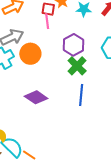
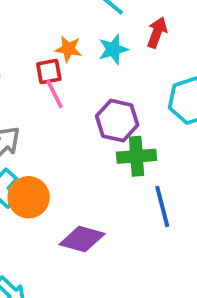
orange circle: (30, 54) -> (29, 197), moved
green cross: (77, 66) -> (137, 156), turned -30

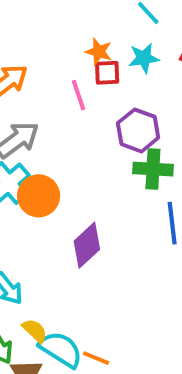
red square: (49, 72) -> (107, 73), moved
purple diamond: (82, 239) -> (87, 245), turned -66

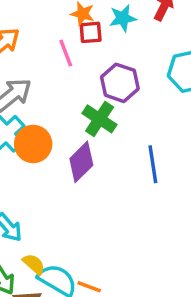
green cross: (153, 169) -> (100, 119), moved, turned 32
purple diamond: (87, 245) -> (81, 162), moved

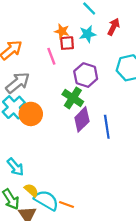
purple diamond: (81, 162) -> (82, 119), moved

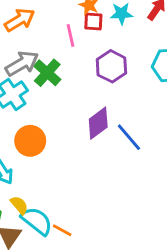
green cross: (73, 98) -> (47, 73), moved
orange circle: (31, 114) -> (30, 141), moved
blue line: (107, 127) -> (129, 137), turned -40

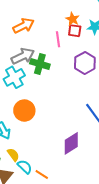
green cross: (47, 73) -> (40, 64), turned -30
purple diamond: (98, 123) -> (71, 143), moved
cyan semicircle: (37, 221) -> (25, 167), size x0.7

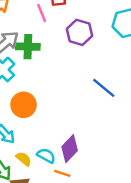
purple diamond: (71, 143) -> (70, 149), moved
cyan semicircle: (25, 167) -> (46, 156), moved

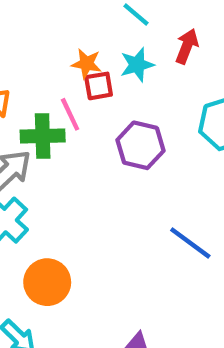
green cross: (28, 47) -> (43, 136), moved

